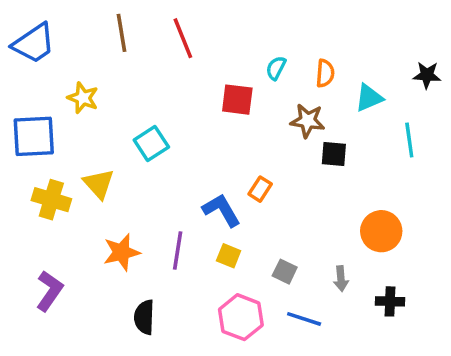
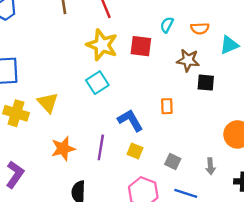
orange semicircle: (325, 73) -> (200, 28), turned 84
yellow star: (83, 98) -> (102, 45), moved, size x1.5
cyan square: (151, 143) -> (97, 83), moved
orange rectangle: (260, 189) -> (167, 106), moved, turned -35

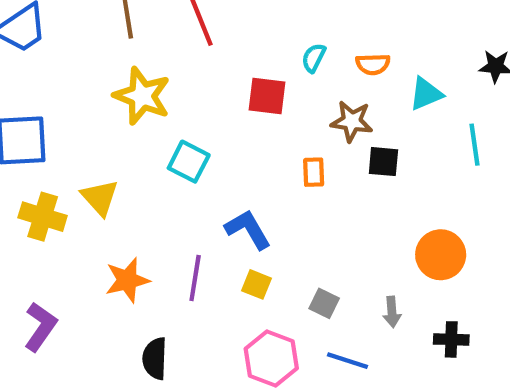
yellow star: (102, 45) -> (142, 96), moved
cyan square: (97, 83) -> (189, 162), turned -30
orange rectangle: (167, 106) -> (314, 172), moved

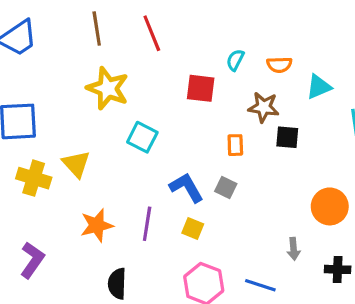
gray square: (324, 303) -> (226, 188), moved

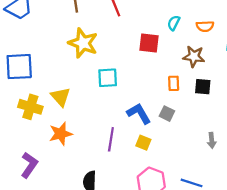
cyan square: (142, 137) -> (108, 78), turned -30
black square: (287, 137) -> (203, 87), moved
orange star: (97, 225) -> (61, 134), moved
gray arrow: (294, 249) -> (212, 140), moved

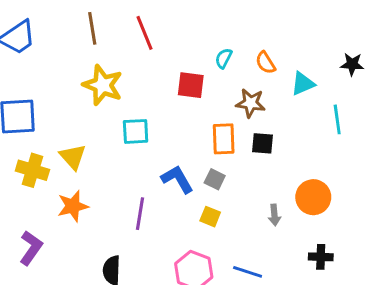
orange semicircle: (205, 26) -> (265, 63), turned 60
orange rectangle: (174, 83) -> (224, 139), size x1.5
yellow square: (143, 143) -> (210, 217), moved

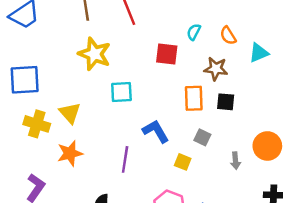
gray square: (215, 179) -> (202, 137), moved

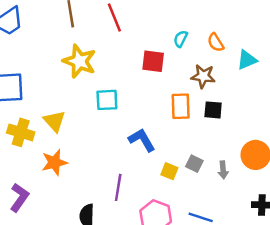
gray square: (202, 137) -> (194, 164), moved
purple line: (125, 159) -> (118, 187), moved

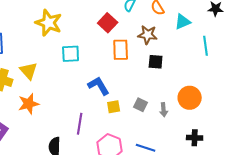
red square: (153, 61) -> (108, 23), turned 36
orange rectangle: (181, 106) -> (121, 50), moved
yellow square: (169, 171) -> (114, 107), moved, turned -32

